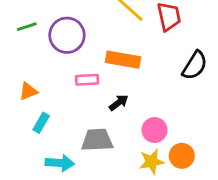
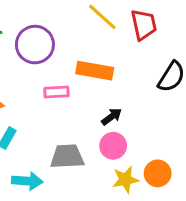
black arrow: (119, 103) -> (112, 117), moved
pink circle: (155, 130) -> (113, 146), moved

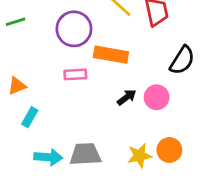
purple circle: (35, 45) -> (74, 29), moved
pink circle: (113, 146) -> (157, 97), moved
gray trapezoid: (67, 157) -> (85, 154), moved

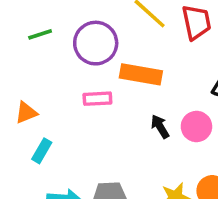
green line: (16, 22) -> (40, 34), moved
black arrow: (127, 97) -> (160, 126), turned -84

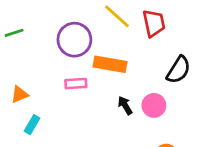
green line: (40, 34) -> (14, 33), moved

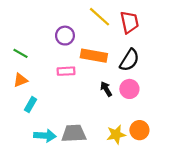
green line: (14, 33) -> (20, 53), moved, turned 48
purple circle: (74, 40) -> (65, 36), size x0.7
black semicircle: (179, 70) -> (129, 60), moved

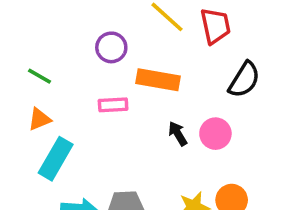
black semicircle: (129, 60) -> (244, 80), moved
cyan rectangle: (30, 105) -> (56, 159), size x1.6

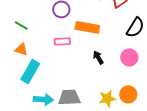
orange triangle: (39, 119) -> (21, 49), turned 40
pink circle: (215, 134) -> (129, 57), moved

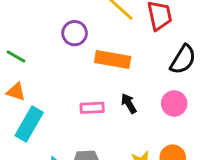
pink rectangle: (62, 41) -> (92, 108), moved

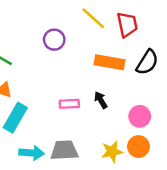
orange rectangle: (113, 60) -> (110, 62), moved
pink circle: (174, 103) -> (140, 116), moved

